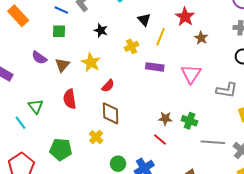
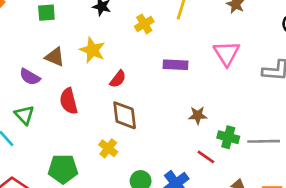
purple semicircle: (39, 58) -> (30, 77), moved
brown triangle: (62, 65) -> (55, 57), turned -42
purple rectangle: (155, 67) -> (176, 65), moved
green cross: (190, 121) -> (228, 137), moved
red line: (160, 139) -> (206, 157), moved

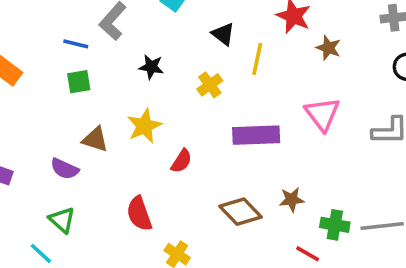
yellow star: (92, 50) -> (144, 126), turned 30
purple rectangle: (176, 65) -> (256, 135), size x1.4
red semicircle: (69, 101) -> (139, 214), moved
brown diamond: (125, 115) -> (241, 212), moved, turned -32

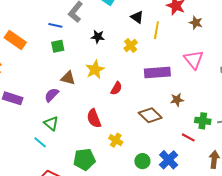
purple semicircle: (65, 169) -> (52, 95), turned 112
brown star: (292, 200) -> (177, 100), moved

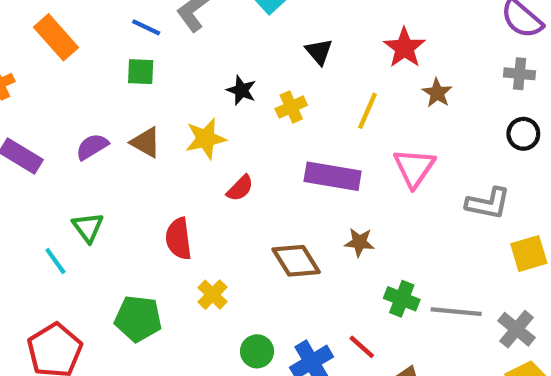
yellow line: (156, 30) -> (368, 111), moved
black star: (98, 37) -> (241, 90), moved
purple semicircle: (52, 95) -> (92, 147), moved
red line: (188, 137) -> (362, 347), moved

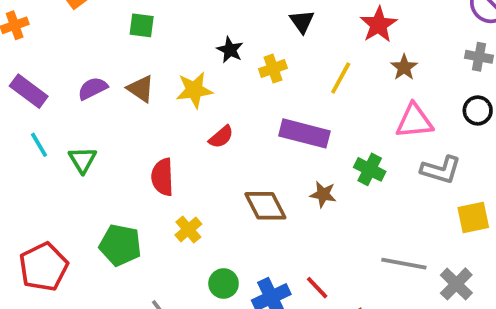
pink triangle: (414, 168) -> (414, 121), moved, turned 45
cyan line: (55, 261) -> (39, 145), moved
green cross: (402, 299) -> (370, 169), moved

